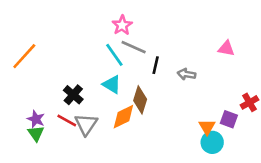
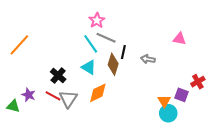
brown diamond: (140, 100) -> (113, 64), moved
green triangle: (36, 133) -> (13, 106), moved, turned -40

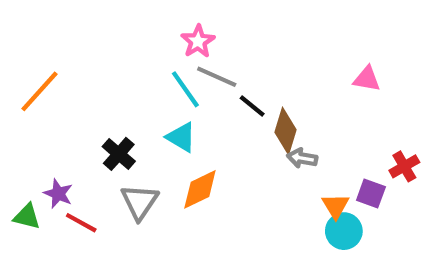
black line: (123, 52) -> (252, 106), turned -64
gray arrow: (148, 59) -> (302, 158), moved
brown diamond: (113, 64) -> (285, 131), moved
red line: (53, 96) -> (81, 223), moved

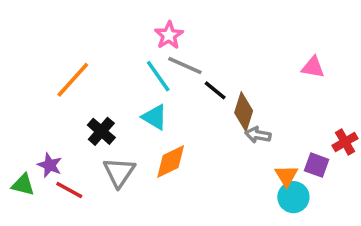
orange line: (39, 91) -> (73, 80), moved

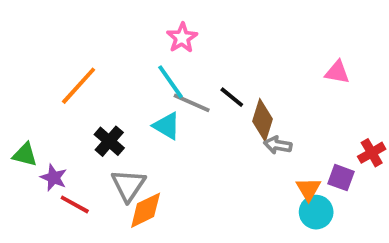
gray line: (185, 65) -> (192, 103), moved
orange diamond: (171, 162) -> (146, 210), moved
green triangle: (23, 185) -> (25, 155), moved

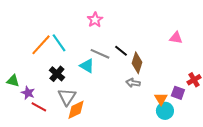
cyan line: (171, 82) -> (59, 43), moved
gray arrow: (278, 145) -> (133, 83), moved

